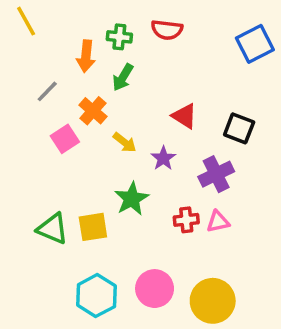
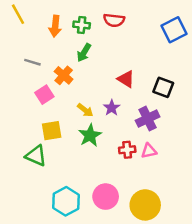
orange arrow: (86, 56) -> (55, 26), moved
gray line: (47, 91) -> (32, 62), turned 63
yellow arrow: (125, 142) -> (85, 110), moved
yellow square: (93, 227) -> (52, 131), moved

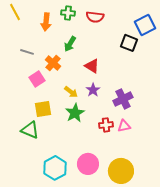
green cross: (82, 25) -> (68, 13), moved
red triangle: (126, 79) -> (92, 66), moved
black square: (163, 87) -> (129, 43), moved

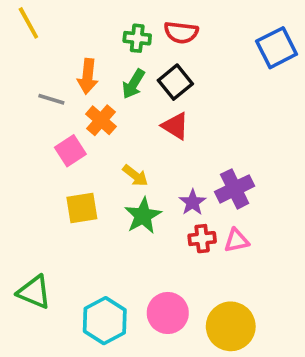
green cross: (68, 13) -> (137, 38), moved
orange arrow: (46, 22) -> (88, 76), moved
black square: (129, 43) -> (175, 82), moved, turned 30
purple star: (93, 90) -> (193, 202), moved
green triangle: (30, 130) -> (34, 292), moved

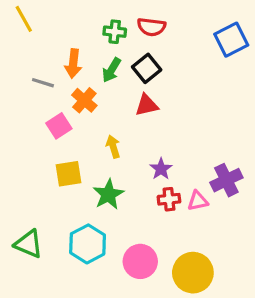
red triangle: (175, 126) -> (147, 105), turned -45
yellow arrow: (135, 176) -> (113, 147), turned -145
purple cross: (235, 189) -> (226, 180), moved
green star: (143, 216) -> (108, 194), moved
cyan hexagon: (105, 321) -> (88, 244), moved

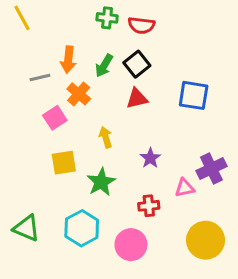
green cross: (115, 32) -> (107, 18), moved
blue square: (231, 40) -> (194, 95), moved, turned 36
gray line: (43, 83) -> (40, 78), turned -30
red cross: (169, 199) -> (149, 206), moved
yellow circle: (193, 273) -> (206, 240), moved

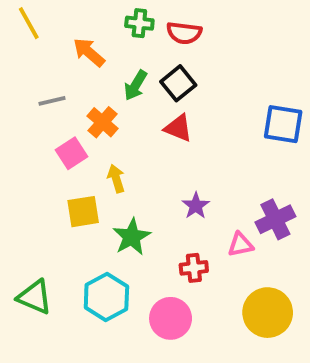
orange arrow: (68, 60) -> (89, 52), moved, turned 125
blue square: (194, 95) -> (283, 124), moved
red triangle: (137, 98) -> (178, 128), turned 35
yellow arrow: (106, 137) -> (116, 179), moved

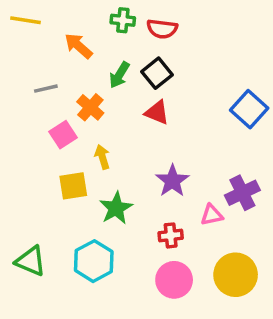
yellow line: (29, 23) -> (25, 20), turned -52
blue square: (283, 124) -> (249, 109), turned 33
purple star: (196, 206) -> (172, 181), size x1.4
pink circle: (171, 318) -> (174, 280), moved

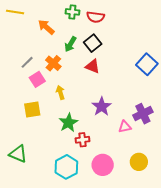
gray line: (46, 89) -> (27, 62), moved, turned -32
yellow square: (73, 186) -> (32, 110), moved
red cross: (171, 235) -> (83, 140), moved
cyan hexagon: (94, 261) -> (66, 167), moved
yellow circle: (236, 275) -> (139, 162), size x0.7

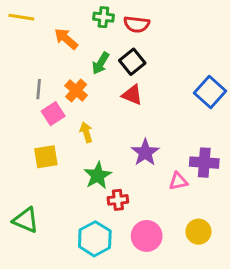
gray line: (27, 62) -> (39, 89), turned -40
purple cross: (143, 114) -> (204, 163), turned 30

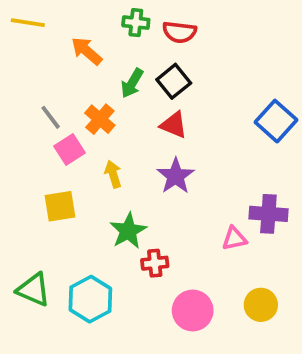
gray line: (39, 89) -> (51, 117), turned -42
purple star: (145, 152) -> (176, 176), moved
cyan hexagon: (95, 239) -> (90, 299), moved

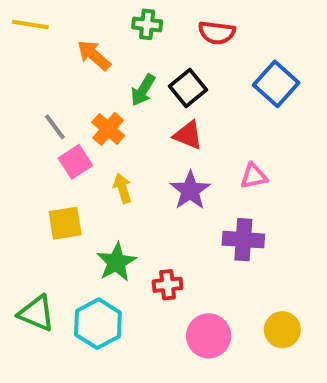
red semicircle: (179, 32) -> (217, 33), moved
blue square: (276, 121) -> (276, 84), moved
purple cross: (268, 214) -> (243, 240), moved
green star: (128, 231) -> (116, 262), moved
pink triangle: (234, 239) -> (254, 176), moved

